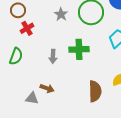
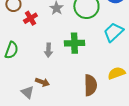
red cross: (27, 28) -> (30, 18), moved
gray triangle: (32, 98) -> (27, 92), turned 32

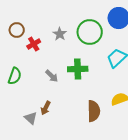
gray arrow: (48, 50) -> (52, 76), turned -48
brown arrow: (42, 82) -> (46, 108), turned 96

